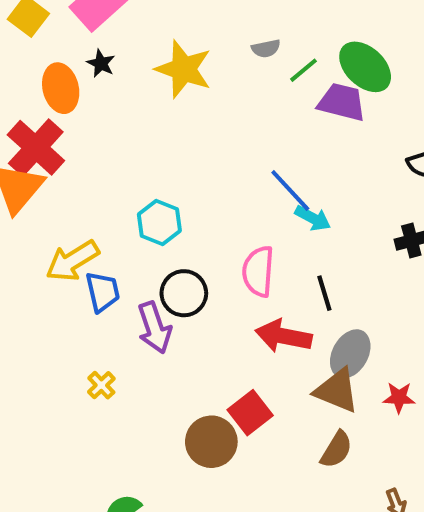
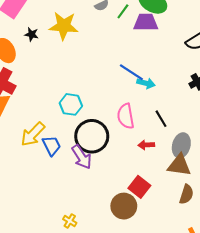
black star: (101, 63) -> (32, 34), moved
black circle: (184, 293) -> (92, 136), size x1.4
red arrow: (284, 336) -> (146, 145), size x0.6
yellow cross: (101, 385) -> (70, 221), moved

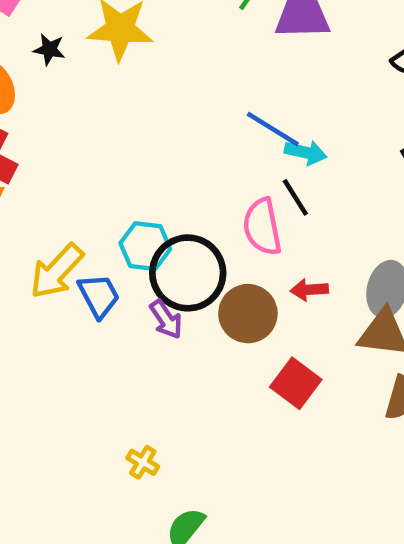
cyan hexagon: (71, 104) -> (145, 246), moved
black line: (161, 119) -> (295, 197), moved
purple arrow: (82, 157) -> (166, 319), size x0.7
brown circle: (124, 206) -> (248, 314), moved

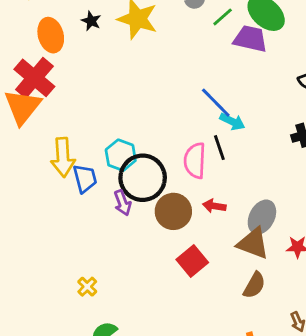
yellow arrow: (57, 271) -> (63, 157), turned -60

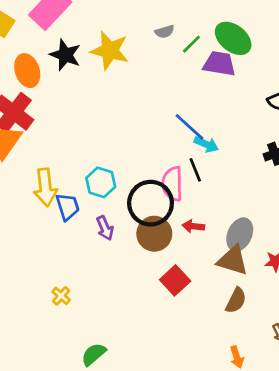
black star: (91, 21) -> (65, 55), size x1.6
black circle: (143, 178) -> (151, 203), moved
yellow cross: (87, 287) -> (61, 296), moved

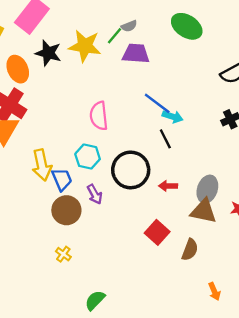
green line: (191, 44) -> (114, 36), moved
purple trapezoid: (219, 64) -> (136, 53), moved
pink semicircle: (172, 184) -> (99, 116), moved
brown circle: (154, 234) -> (66, 210), moved
brown semicircle: (236, 300) -> (190, 250), moved

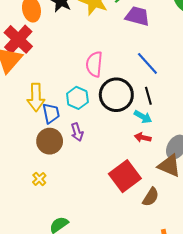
cyan arrow: (173, 117) -> (143, 117), moved
black circle: (131, 170) -> (116, 95), moved
red square: (157, 232) -> (125, 176), size x1.4

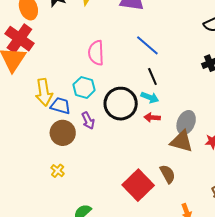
black circle: (116, 95) -> (121, 104), moved
blue trapezoid: (51, 113) -> (61, 106), turned -55
red square: (125, 176) -> (138, 185), moved
brown semicircle: (151, 197) -> (168, 174), turned -54

